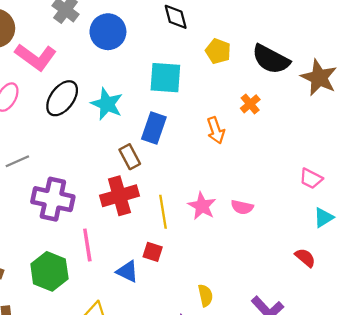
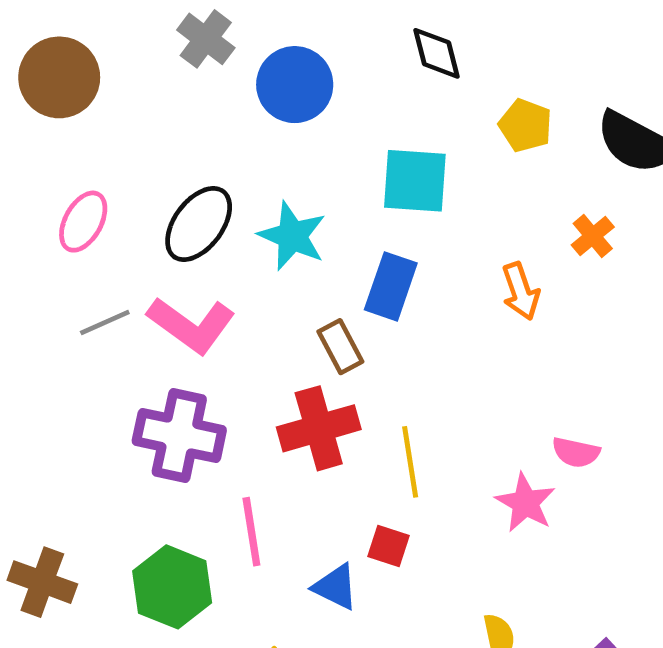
pink L-shape: (36, 57) -> (191, 325), moved
gray line: (17, 161) -> (105, 323), moved
pink star: (202, 206) -> (525, 503), moved

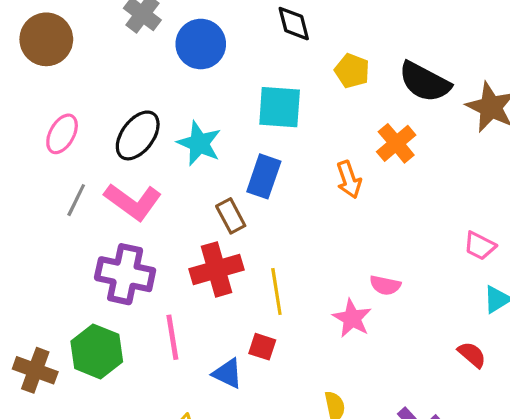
orange cross: (593, 236) -> (396, 143), size x1.4
gray line: (105, 323) -> (76, 200), turned -40
green hexagon: (172, 587) -> (97, 351), moved

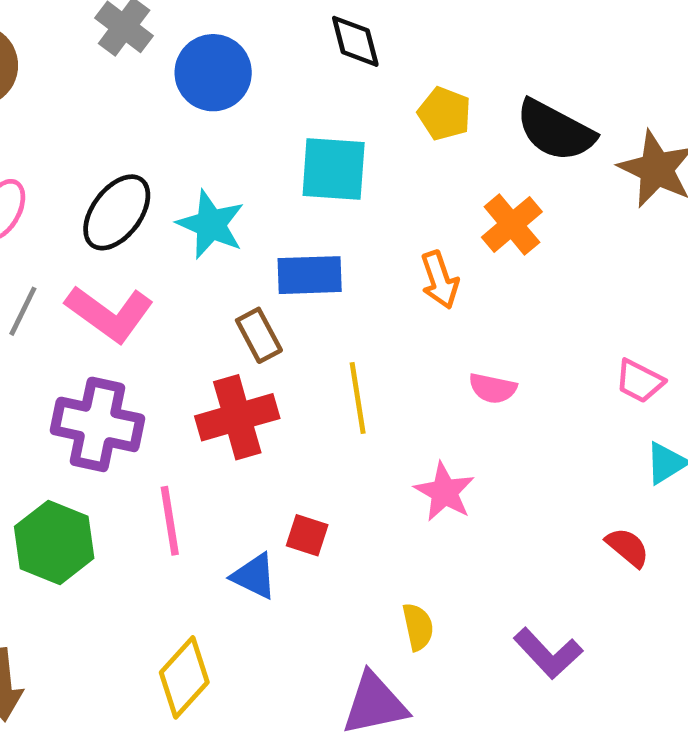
blue rectangle: (264, 176) -> (310, 275), turned 69
pink semicircle: (385, 285) -> (493, 388), moved
yellow line: (276, 292) -> (358, 398), moved

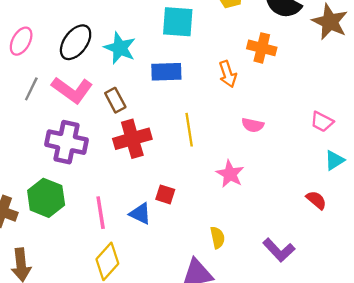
orange cross: (512, 224) -> (262, 48), turned -36
brown rectangle: (259, 335) -> (115, 100), moved
pink line: (170, 521) -> (101, 213), moved

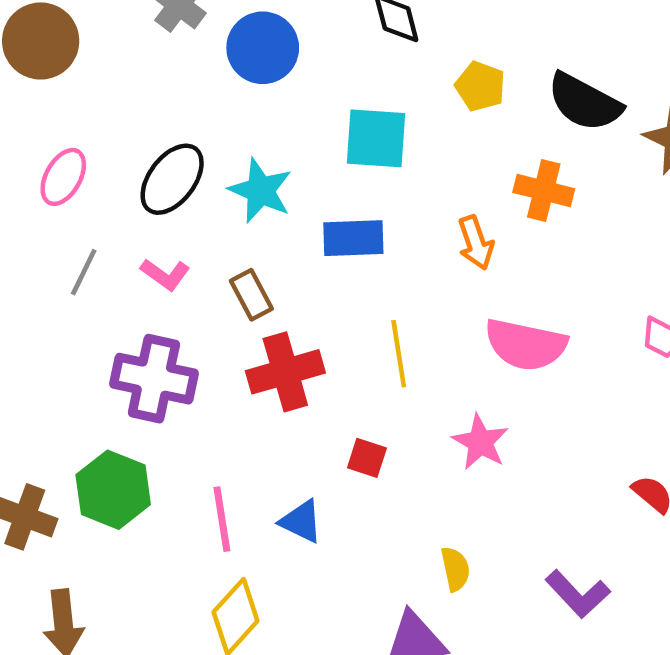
pink L-shape: (72, 90) -> (165, 274), size x0.6
pink semicircle: (253, 125) -> (526, 345), size x1.8
red square: (165, 194) -> (367, 458), moved

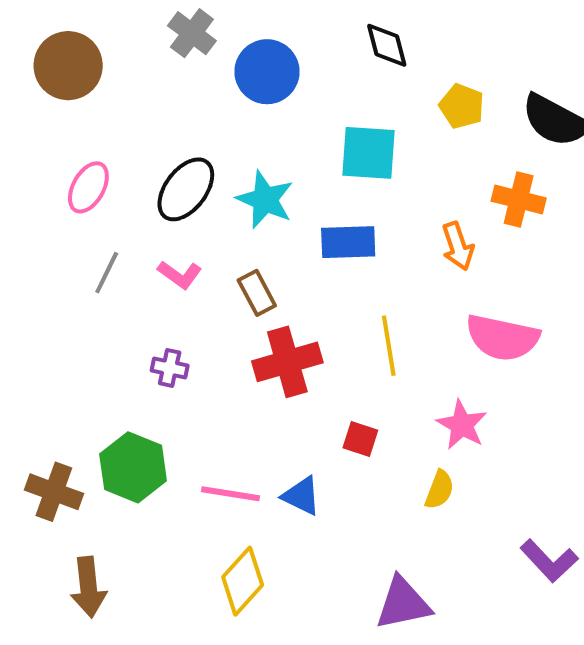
purple cross: (154, 379) -> (170, 368), size x0.5
pink line: (222, 519) -> (230, 494), turned -72
yellow semicircle: (455, 569) -> (439, 490), moved, turned 33

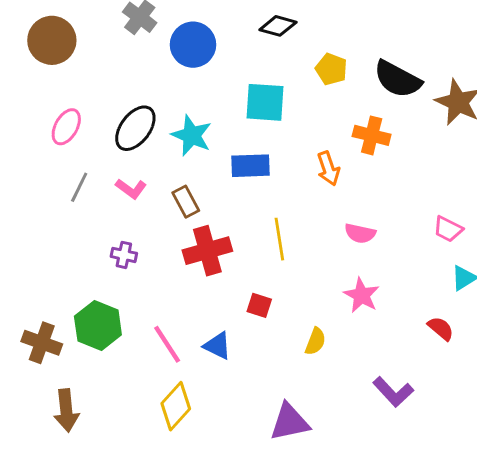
black diamond: (387, 45) -> (278, 26), turned -60
pink semicircle: (502, 338) -> (360, 233), size x0.6
pink star: (462, 425) -> (362, 295), moved
pink line: (230, 494) -> (167, 344), turned 48

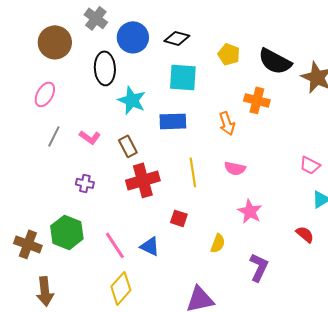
black diamond: (278, 26) -> (177, 38), moved
brown circle: (52, 40) -> (55, 42), moved
black ellipse: (135, 128) -> (105, 68), moved, turned -40
pink semicircle: (360, 233) -> (235, 168), moved
purple L-shape: (393, 392) -> (259, 267), moved, turned -112

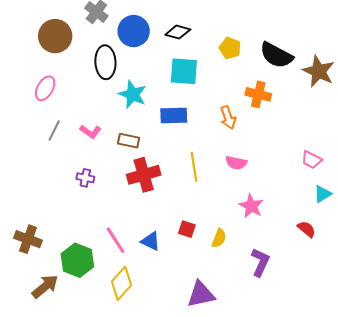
brown rectangle: (128, 146) -> (129, 141), turned -50
red square: (179, 218) -> (187, 229), moved
green hexagon: (67, 232) -> (77, 260), moved
brown arrow: (45, 291) -> (45, 286), turned -124

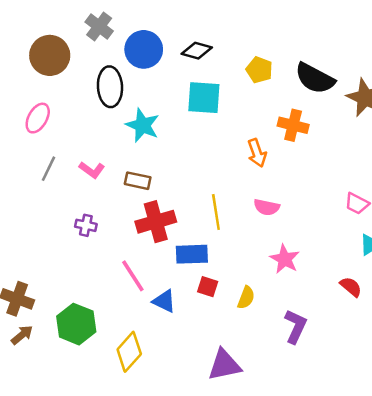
blue rectangle: (174, 115) -> (192, 254), moved
pink line: (115, 240) -> (133, 276), moved
brown arrow: (45, 286) -> (22, 335), moved, size x0.7

